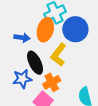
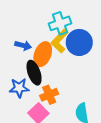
orange ellipse: (45, 30) -> (43, 54), moved
yellow L-shape: (58, 55) -> (60, 41), moved

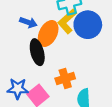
blue star: (19, 88) -> (18, 89), moved
orange cross: (49, 95) -> (65, 78), moved

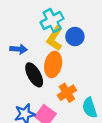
blue circle: (88, 25) -> (75, 37), size x0.7
orange ellipse: (48, 33) -> (53, 65), moved

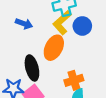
black ellipse: (34, 75) -> (32, 68), moved
orange cross: (67, 93) -> (74, 80), moved

